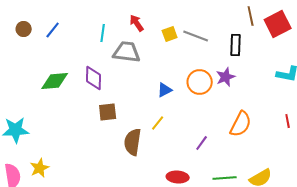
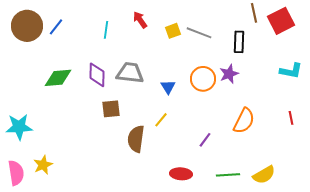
brown circle: (24, 29) -> (27, 26), size x2.0
gray trapezoid: (127, 52) -> (130, 73), moved
blue triangle: (165, 90) -> (168, 87), turned -35

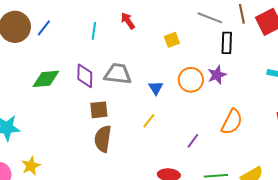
yellow square: (173, 31) -> (172, 40), moved
gray line: (199, 33) -> (210, 18), moved
brown semicircle: (136, 139) -> (103, 139), moved

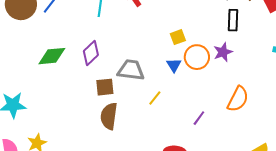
yellow square: (172, 40) -> (178, 37), moved
gray trapezoid: (118, 74) -> (131, 70), moved
purple diamond: (85, 76) -> (91, 53), turned 45
blue triangle: (156, 88) -> (174, 65), moved

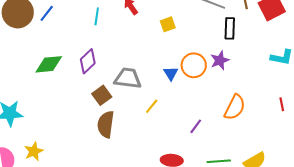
yellow square: (178, 37) -> (168, 24), moved
brown square: (105, 87) -> (102, 95), turned -30

